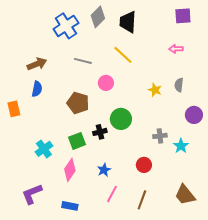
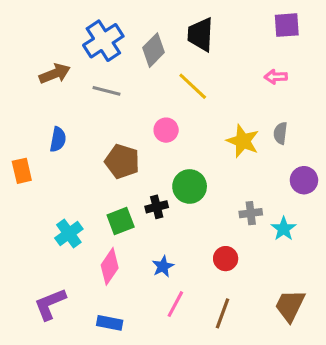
gray diamond: (98, 17) -> (154, 50), moved
gray line: (83, 61) -> (106, 91), moved
brown arrow: (37, 64) -> (55, 74), moved
yellow star: (155, 90) -> (243, 141), size x1.5
brown trapezoid: (185, 195) -> (290, 306), turned 65

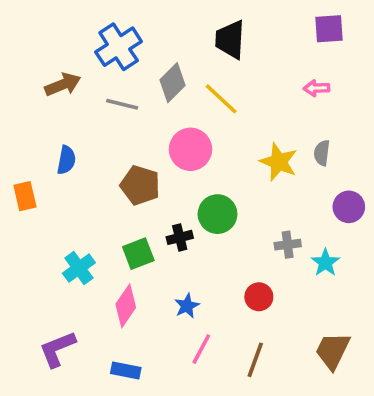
gray diamond: (154, 50) -> (172, 83), moved
pink circle: (166, 130) -> (190, 149), size x1.5

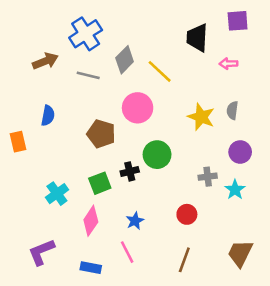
black trapezoid: (230, 40) -> (197, 38), moved
purple circle: (349, 207) -> (240, 152), moved
pink line: (201, 349) -> (127, 252), moved, turned -55

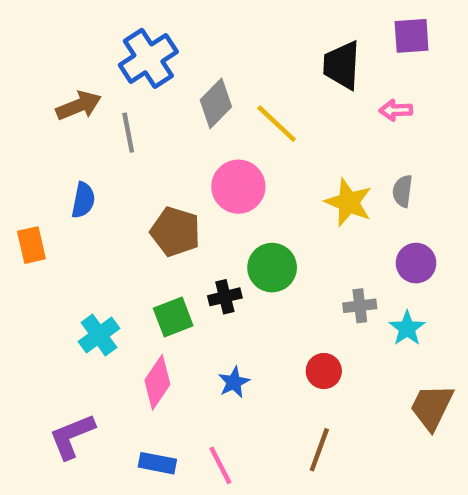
gray line: (88, 75) -> (128, 133), moved, turned 65
pink line: (127, 252) -> (220, 465), moved
brown trapezoid: (240, 253) -> (432, 407), moved

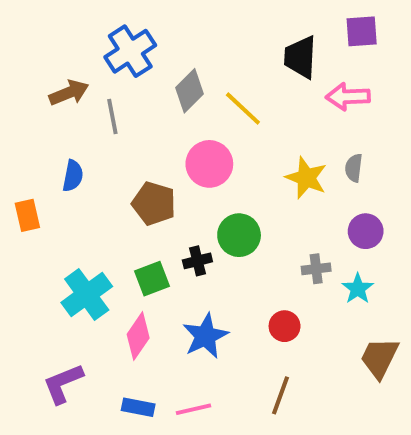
pink arrow: (396, 110) -> (348, 97), size x1.5
cyan cross: (99, 335) -> (87, 294), size x1.4
blue star: (234, 382) -> (205, 336), size x1.6
pink line: (220, 465) -> (194, 409), turned -76

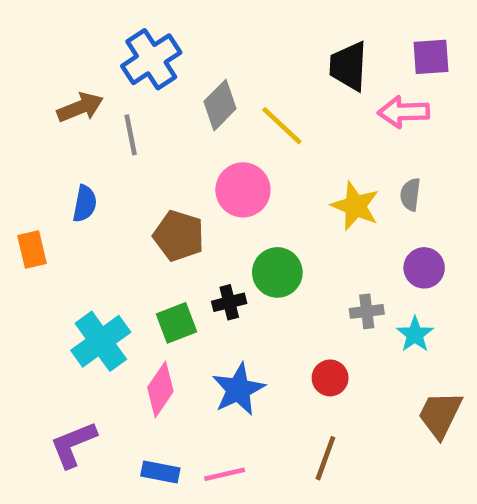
purple square: (362, 31) -> (431, 57), moved

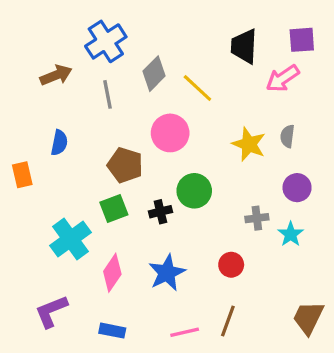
pink arrow: (403, 112) -> (283, 78), turned -32
gray line: (131, 135) -> (107, 94), moved
green square: (176, 323) -> (114, 209), moved
brown trapezoid: (440, 415) -> (308, 318), moved
pink line: (225, 474) -> (185, 332), moved

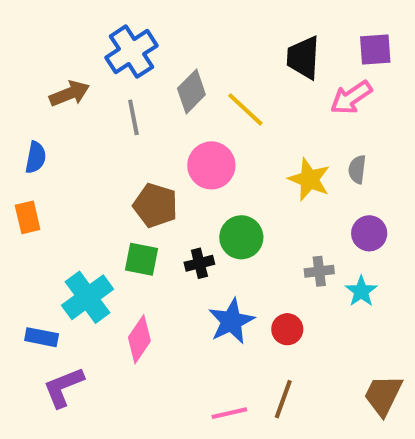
blue semicircle: (59, 143) -> (36, 157), moved
green square: (114, 209) -> (141, 259), turned 32
blue star: (167, 273) -> (231, 321), moved
blue rectangle: (112, 331) -> (42, 337), moved

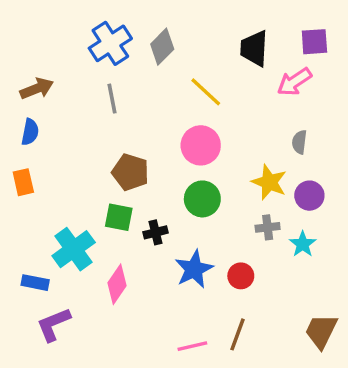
gray diamond: (191, 91) -> (162, 47), moved
brown arrow: (70, 93) -> (37, 89), moved
pink circle: (211, 165) -> (201, 145), moved
yellow star: (309, 179) -> (269, 182), moved
black cross: (199, 263) -> (155, 232), moved

